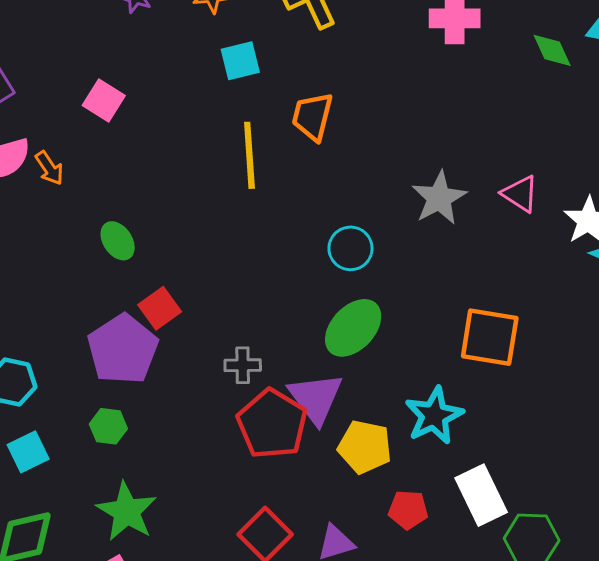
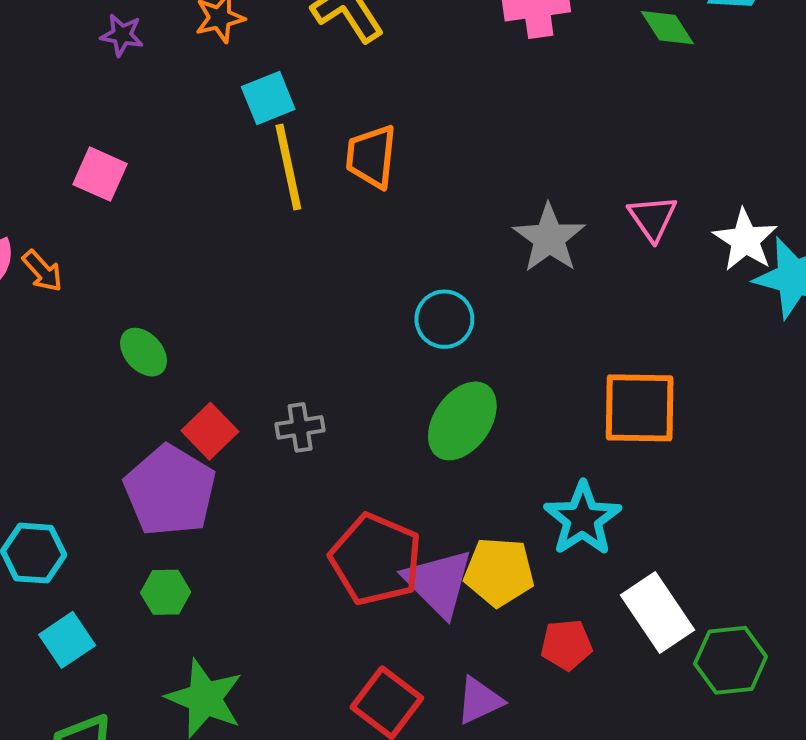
yellow line: (249, 155) -> (288, 167), moved
pink triangle: (520, 194) -> (653, 218), turned 30
gray cross: (243, 365) -> (300, 427), moved
purple triangle: (316, 398) -> (438, 583), moved

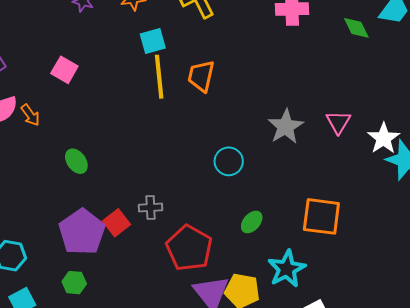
green ellipse: (462, 421) -> (252, 222), moved, size x0.6
red square: (210, 431) -> (116, 223), moved
red pentagon: (376, 559) -> (189, 248), moved

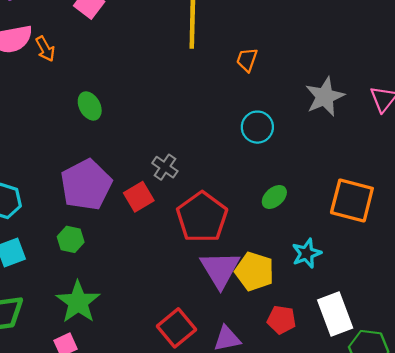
orange trapezoid: (201, 76) -> (247, 60), moved, size x0.7
gray cross: (151, 207) -> (165, 167), turned 30
red square: (116, 223) -> (139, 197), moved
cyan star: (287, 269) -> (307, 253), size x0.7

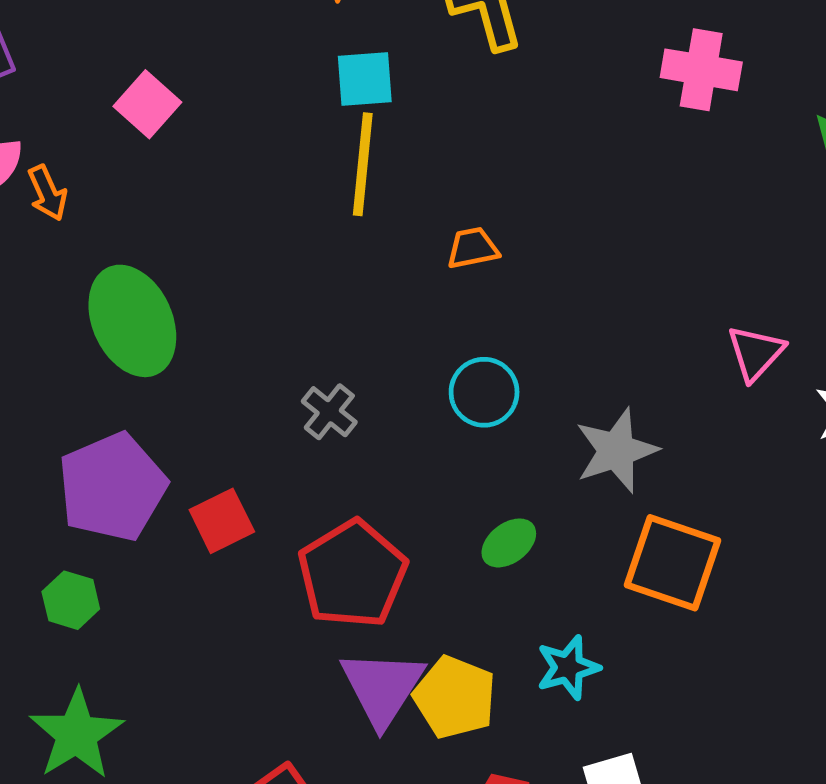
orange trapezoid: (247, 60) -> (473, 248), turned 55
gray star: (325, 97) -> (616, 451), moved
green ellipse: (90, 106) -> (132, 321), size x1.8
gray cross: (165, 167) -> (329, 412), moved

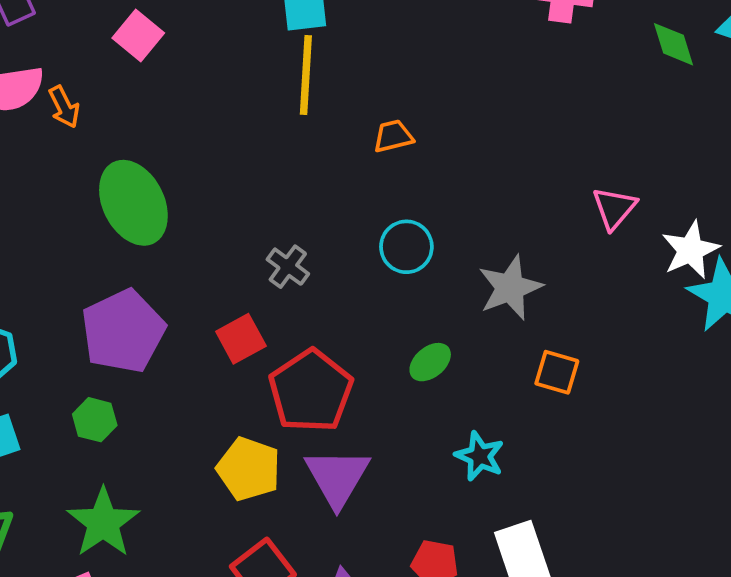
red square: (222, 521) -> (241, 339), moved
orange square: (673, 563) -> (557, 372), size x0.6
cyan star: (568, 667) -> (480, 456), turned -30
yellow pentagon: (455, 697) -> (249, 469), moved

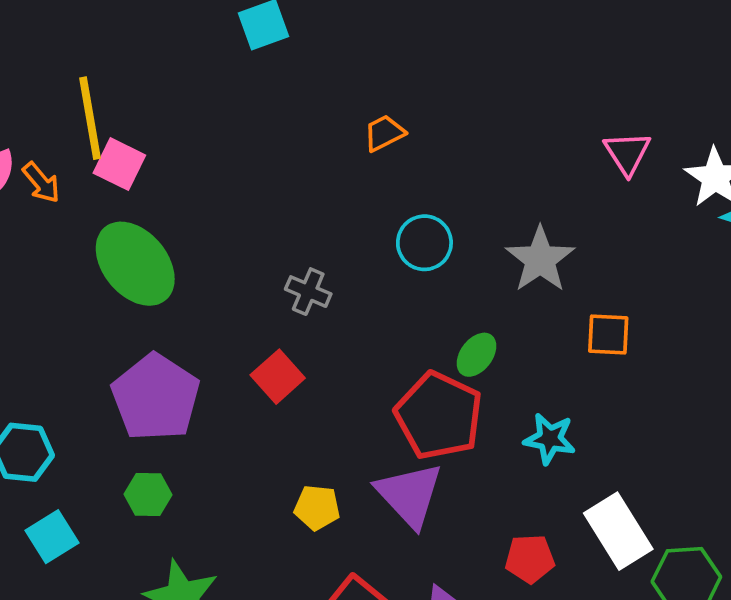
pink square: (138, 35) -> (119, 164), moved
yellow line: (306, 75) -> (90, 118), moved
red pentagon: (311, 391) -> (439, 416), moved
yellow pentagon: (249, 469) -> (317, 508), size x0.7

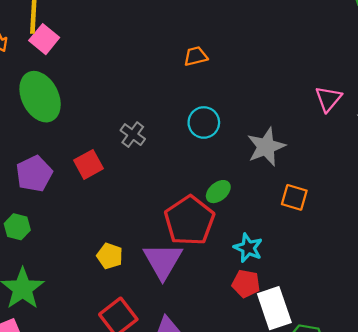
red square: (278, 377) -> (89, 164), moved
purple pentagon: (156, 397) -> (34, 174), size x0.7
red pentagon: (530, 559) -> (246, 284), moved

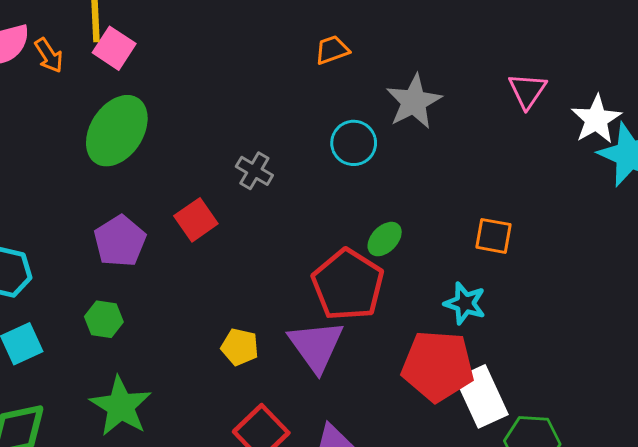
green ellipse: (40, 97) -> (117, 131), turned 66
gray star: (266, 147) -> (414, 102), moved
cyan star: (248, 248) -> (465, 303), moved
red pentagon: (246, 284) -> (438, 366), size x1.8

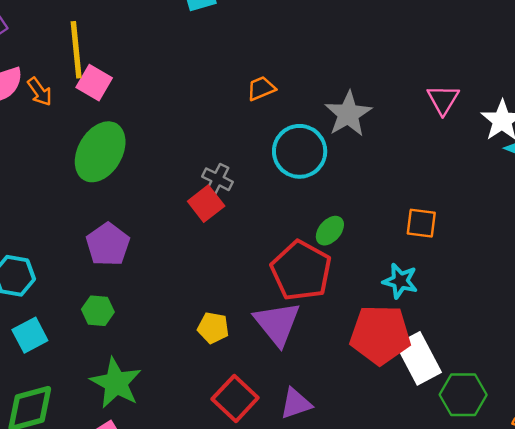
orange trapezoid: (332, 50) -> (261, 88), moved
cyan circle: (354, 143) -> (300, 151), size x1.4
red square: (196, 220) -> (206, 204), moved

